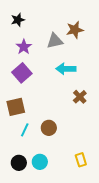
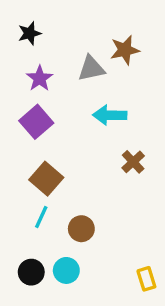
brown square: (16, 107) -> (46, 179), moved, turned -36
brown circle: (49, 128) -> (81, 229), moved
yellow rectangle: (81, 160) -> (146, 279), moved

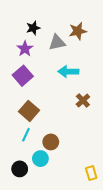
black star: (30, 33) -> (33, 28), moved
cyan circle: (66, 270) -> (40, 159), moved

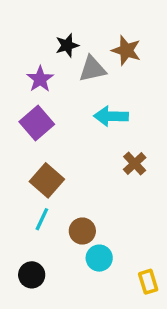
black star: (33, 28) -> (67, 45), moved
brown star: (78, 31) -> (126, 50), turned 30
cyan circle: (40, 159) -> (99, 258), moved

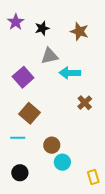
gray triangle: (92, 69) -> (50, 56), moved
purple star: (40, 79) -> (16, 22), moved
cyan line: (42, 219) -> (18, 138), moved, turned 64

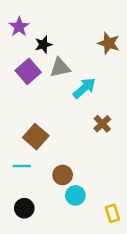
black star: (42, 28) -> (43, 45), moved
brown star: (79, 32) -> (109, 43), moved
cyan arrow: (70, 73) -> (84, 88), turned 138
purple square: (23, 77) -> (28, 71), moved

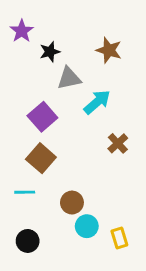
brown star: (109, 43) -> (109, 50), moved
purple square: (28, 71) -> (42, 117), moved
yellow rectangle: (112, 213) -> (119, 238), moved

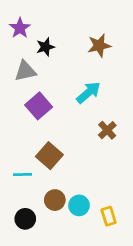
brown star: (109, 50) -> (99, 46), turned -30
gray triangle: (69, 78) -> (25, 71), moved
brown square: (41, 158) -> (49, 156), moved
brown circle: (72, 203) -> (55, 200), moved

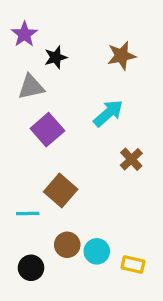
yellow rectangle: (109, 216) -> (133, 265), turned -60

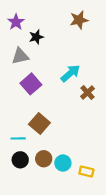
brown star: (121, 56) -> (79, 20), moved
brown cross: (131, 159) -> (87, 93), moved
black circle: (31, 268) -> (20, 160), moved

